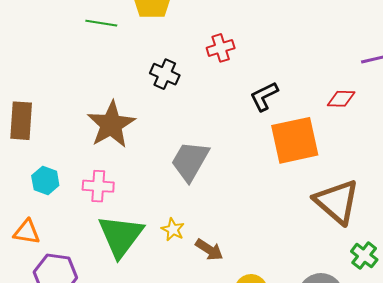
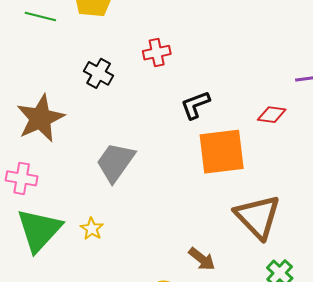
brown arrow: (209, 250) -> (202, 259), moved

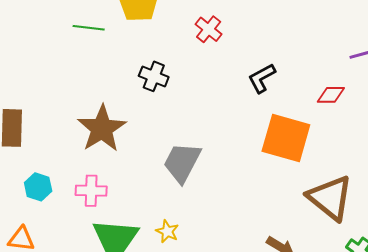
red cross: (157, 53) -> (209, 29), moved, turned -32
black L-shape: (195, 105) -> (262, 78), moved
orange square: (222, 152) -> (286, 138), turned 30

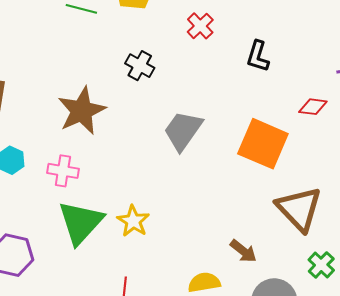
black L-shape: (262, 78) -> (258, 56), moved, turned -52
gray trapezoid: (182, 162) -> (183, 131), moved
yellow star: (167, 231) -> (133, 221), size x1.4

